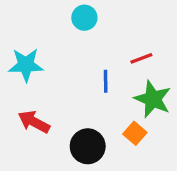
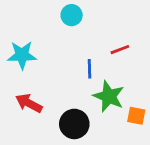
green star: (153, 99) -> (109, 96), moved
orange square: (135, 133) -> (136, 116), moved, turned -30

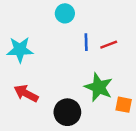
blue line: (89, 69) -> (86, 42), moved

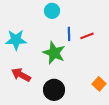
green star: (99, 87) -> (54, 53), moved
orange square: (124, 105) -> (99, 84), turned 32

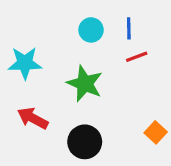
cyan circle: (52, 11) -> (91, 30), moved
blue line: (69, 34) -> (129, 28), moved

